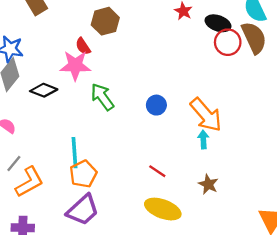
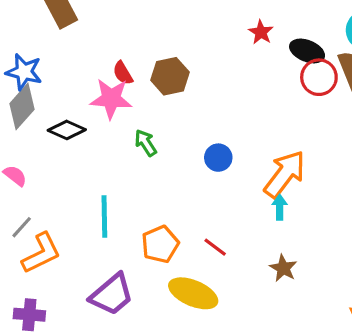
brown hexagon: (105, 21) -> (170, 76), moved
green arrow: (102, 97) -> (146, 143), size x0.7
orange arrow: (206, 115) -> (285, 174), turned -105
orange pentagon: (83, 174) -> (160, 244), moved
yellow ellipse: (163, 209) -> (193, 293), moved

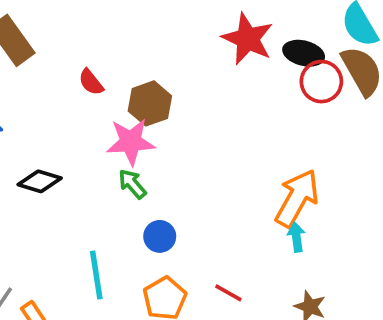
red star: (261, 32) -> (248, 39), size x1.8
red semicircle: (123, 73) -> (91, 82), moved
pink star: (111, 99) -> (131, 142), moved
blue circle: (218, 158) -> (160, 236), moved

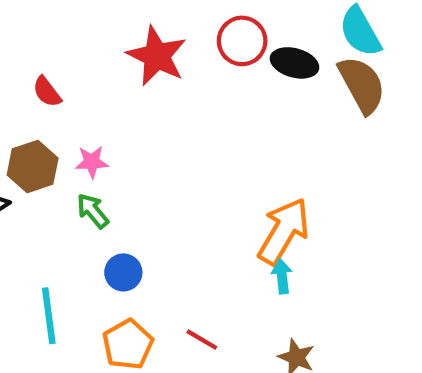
red star: (248, 39) -> (157, 56), moved
red circle: (321, 82) -> (242, 41), moved
brown hexagon: (150, 103) -> (33, 167), moved
pink star: (131, 142) -> (92, 162), size x0.6

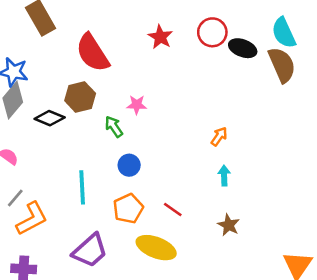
red star: (157, 56) -> (160, 37), size x0.7
red semicircle: (47, 92) -> (93, 53), size x2.0
pink star: (92, 162) -> (137, 105), moved
orange arrow: (284, 231) -> (219, 136), moved, size x0.5

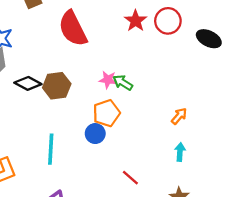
red circle: (212, 32) -> (168, 21), moved
brown hexagon: (80, 97) -> (57, 86), moved
green arrow: (114, 127) -> (123, 83), moved, turned -30
orange pentagon: (128, 209) -> (106, 113), moved

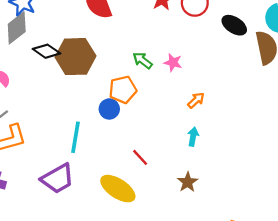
pink star: (108, 80) -> (173, 63), moved
brown hexagon: (57, 86) -> (75, 57), size x1.4
cyan line: (51, 149) -> (75, 137), moved

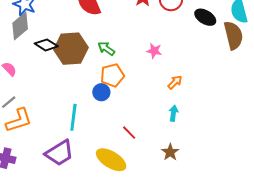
green arrow: (142, 60) -> (106, 49), moved

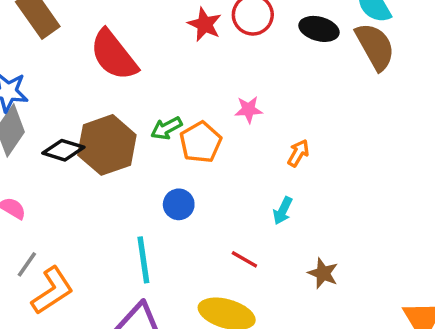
green arrow: (106, 49) -> (166, 128), turned -48
orange pentagon: (112, 75) -> (201, 142), moved
cyan arrow: (174, 113) -> (283, 211), moved, turned -147

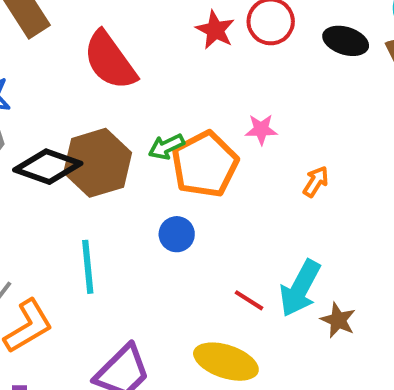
orange pentagon: (201, 142) -> (205, 164), size x1.4
black diamond: (63, 150) -> (48, 167), size x1.4
cyan arrow: (283, 211) -> (300, 288), moved, size x1.8
cyan line: (143, 260) -> (88, 267), moved

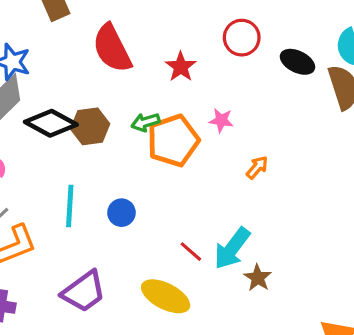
red star: (215, 30) -> (181, 67), moved
brown hexagon: (98, 163) -> (90, 126), size x0.7
blue circle: (177, 234) -> (121, 213), moved

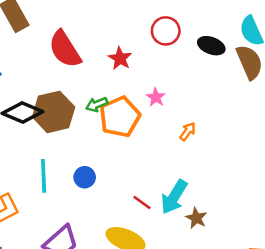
pink star: (221, 120) -> (156, 97), turned 30
brown hexagon: (90, 126) -> (54, 112), size x1.4

